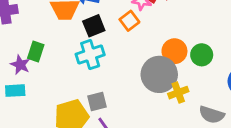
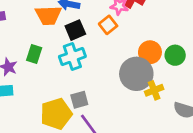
green rectangle: (36, 51) -> (34, 54), moved

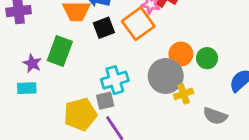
orange square: (108, 25) -> (138, 24), size x1.6
green rectangle: (34, 54) -> (60, 51), size x1.5
cyan cross: (72, 57) -> (115, 80), moved

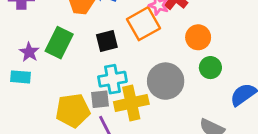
black square: (104, 28) -> (107, 41), moved
orange circle: (181, 54) -> (198, 37), moved
yellow cross: (184, 94) -> (131, 103), moved, size x1.6

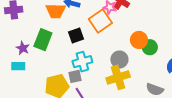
orange circle: (198, 37) -> (139, 40), moved
gray circle: (166, 81) -> (119, 60), size x0.7
yellow cross: (131, 103) -> (118, 77), moved

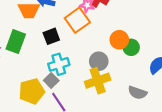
gray square: (75, 76) -> (51, 81), turned -32

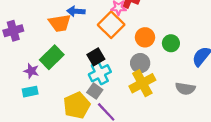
black square: (51, 36) -> (96, 57), moved
orange circle: (119, 40) -> (145, 37), moved
green rectangle: (16, 42) -> (52, 57), turned 35

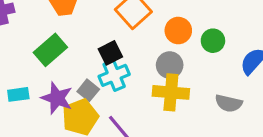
purple star: (31, 71) -> (57, 98), moved, size x1.5
yellow cross: (142, 83) -> (171, 92), turned 30
gray square: (95, 91) -> (88, 90), moved

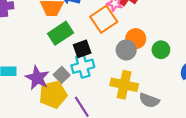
green rectangle: (50, 50) -> (60, 33), moved
gray circle: (170, 65) -> (126, 50), moved
gray semicircle: (229, 103) -> (149, 100), moved

